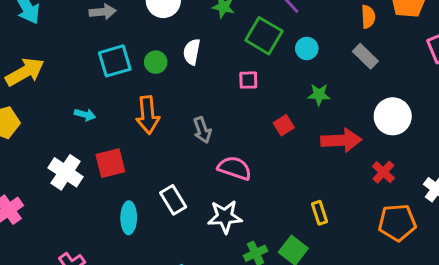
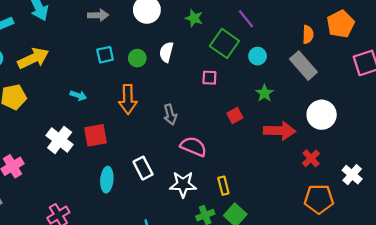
gray rectangle: (365, 56) -> (303, 66), size x1.4
cyan square: (115, 61) -> (105, 55), size x0.7
green star: (319, 95) -> (264, 93), turned 30
yellow rectangle: (319, 213) -> (223, 186), moved

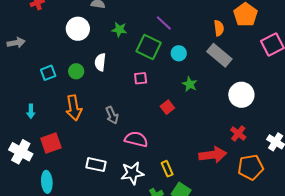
gray arrow: (98, 15) -> (16, 43), moved
cyan arrow: (78, 96) -> (31, 111), turned 80
red arrow: (279, 131) -> (213, 155), moved
white rectangle: (143, 168) -> (96, 165), turned -42
cyan ellipse: (107, 180) -> (47, 182), moved

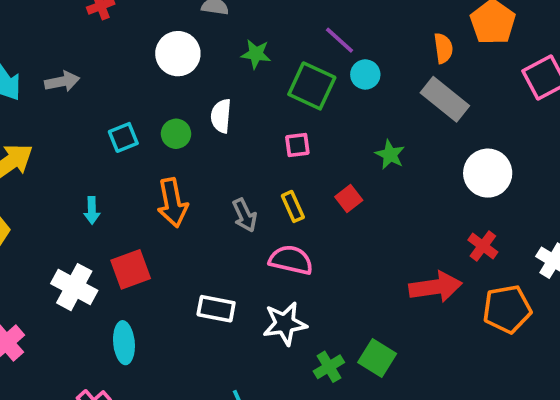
cyan circle: (179, 53) -> (365, 74), moved
yellow rectangle: (167, 169) -> (293, 206), moved

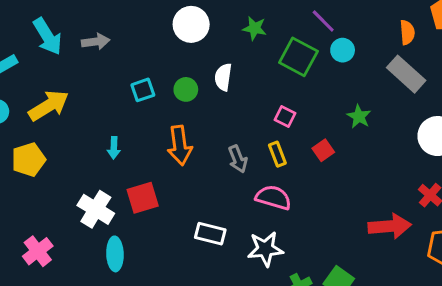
pink square: (297, 145) -> (285, 117), moved, turned 30
cyan ellipse: (124, 343) -> (115, 254), moved

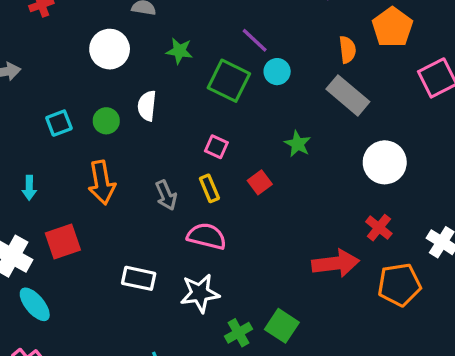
cyan ellipse: (115, 254) -> (35, 304), turned -36

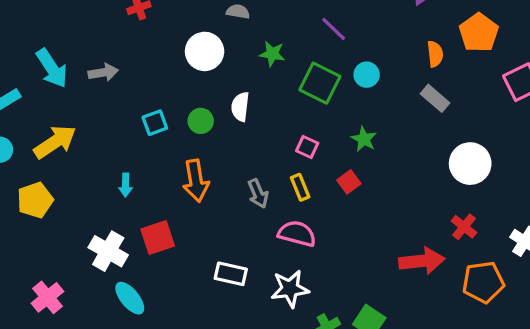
purple line: (255, 40) -> (334, 29), moved
gray rectangle: (348, 95) -> (435, 98), size x0.7
green star: (298, 144) -> (364, 139), moved

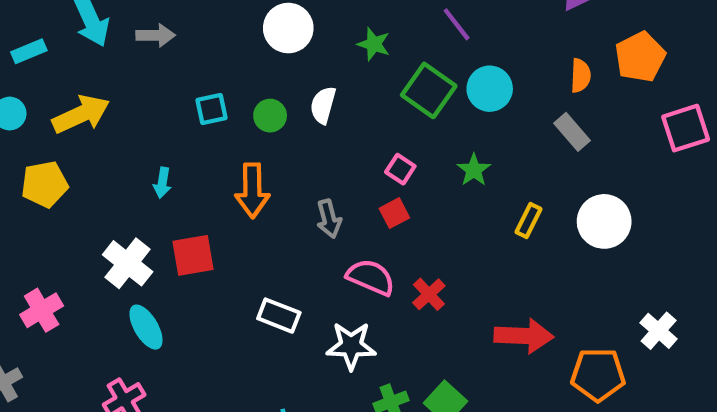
cyan circle: (367, 75) -> (490, 89), size x1.4
red square: (349, 182) -> (394, 213), moved
yellow rectangle: (300, 187) -> (529, 221), moved, turned 40
red cross: (464, 227) -> (429, 294), moved

